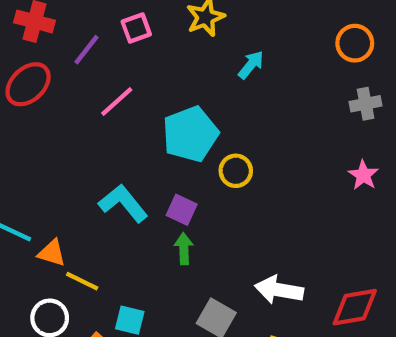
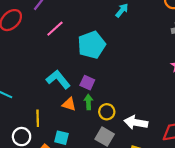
yellow circle: (236, 171) -> (107, 112), moved
orange triangle: (52, 253) -> (69, 104), moved
yellow line: (82, 281) -> (38, 118), turned 63

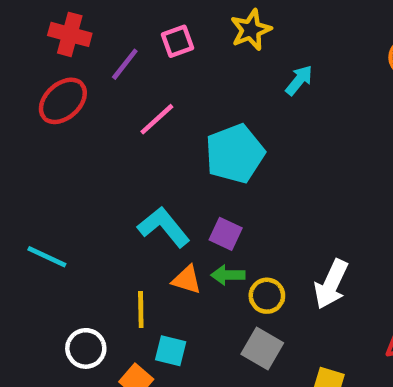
green arrow: (88, 102) -> (228, 275), turned -88
yellow line: (38, 118) -> (141, 309), moved
white arrow: (136, 123) -> (331, 284), moved, turned -75

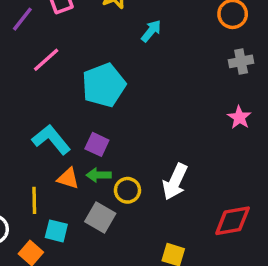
gray square: (262, 348) -> (100, 217), moved

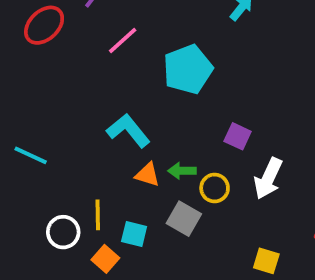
purple square: (97, 144) -> (238, 136), moved
yellow line: (34, 200) -> (98, 215), moved

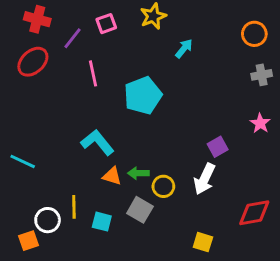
pink line: (123, 40) -> (93, 73), turned -60
purple square: (238, 136) -> (218, 147), moved, turned 36
orange square: (105, 259) -> (28, 241), moved, turned 30

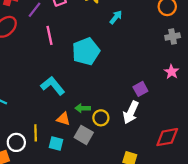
orange triangle: (112, 176) -> (63, 119), moved

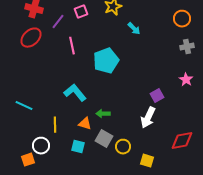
cyan arrow: (116, 17) -> (134, 29), turned 96
yellow circle: (101, 118) -> (123, 147), moved
yellow line: (36, 133) -> (55, 125), moved

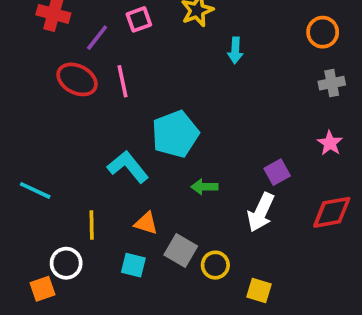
cyan arrow: (134, 29) -> (235, 50), turned 48
red ellipse: (31, 38) -> (77, 79), moved, turned 70
cyan pentagon: (106, 61) -> (175, 134), moved
green arrow: (103, 114) -> (204, 187), moved
red diamond: (182, 141) -> (332, 212), moved

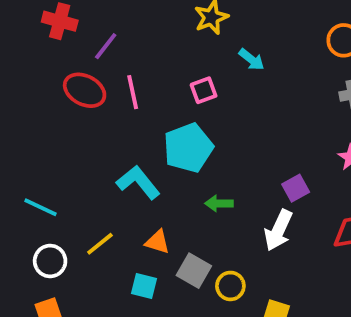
pink square: (139, 19) -> (204, 90), moved
cyan arrow: (235, 50) -> (252, 60), turned -55
yellow line: (92, 225) -> (100, 244), turned 52
white circle: (66, 263) -> (50, 261), moved

